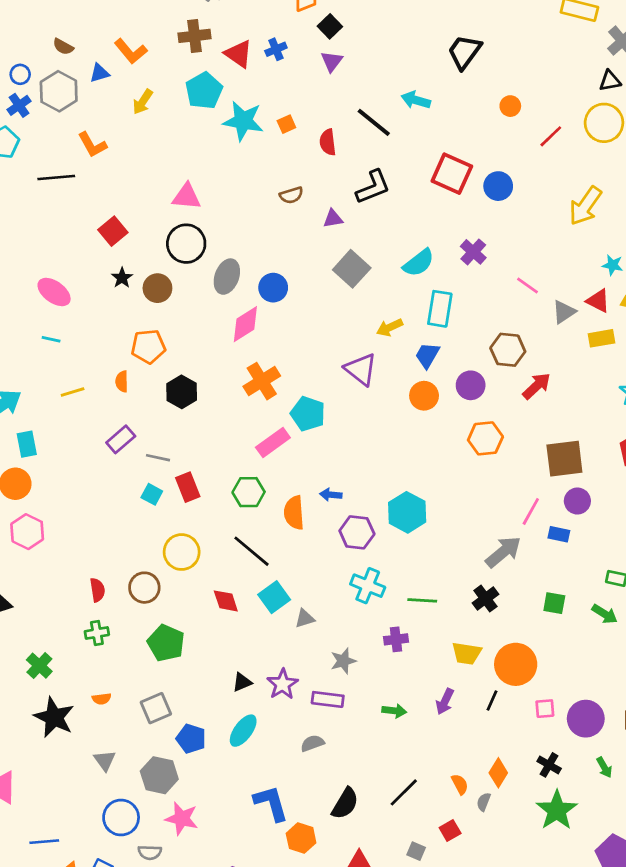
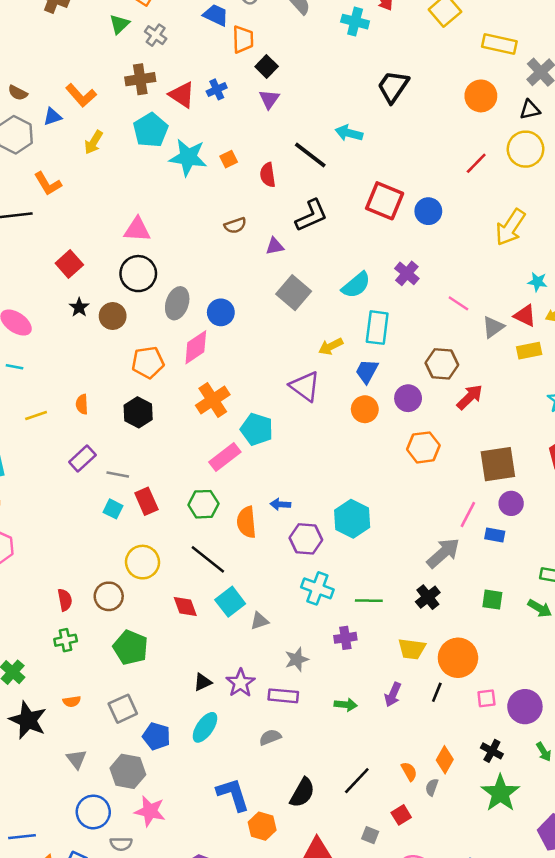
orange circle: (510, 106) -> (481, 96), moved, size x1.6
orange pentagon: (148, 346) -> (148, 362), moved

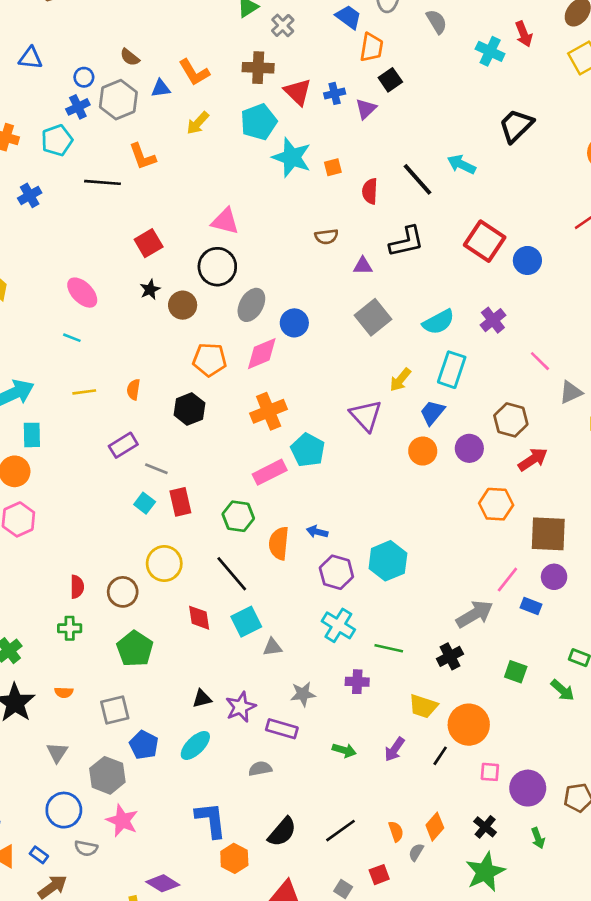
purple triangle: (269, 99) -> (366, 109), moved
yellow arrow: (331, 346) -> (400, 380), turned -35
orange hexagon: (423, 447) -> (496, 504), moved

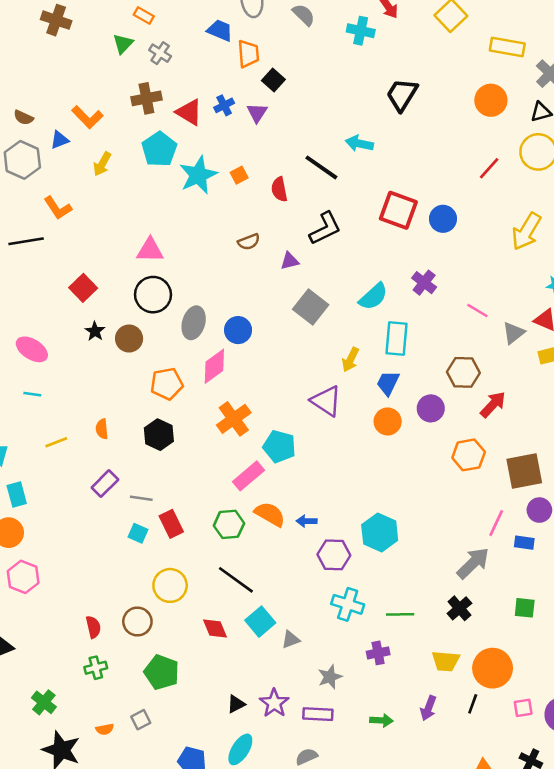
cyan star: (292, 157) -> (198, 175), turned -30
orange semicircle: (279, 543) -> (270, 514), moved, turned 128
gray square: (115, 710) -> (141, 720), moved, size x0.7

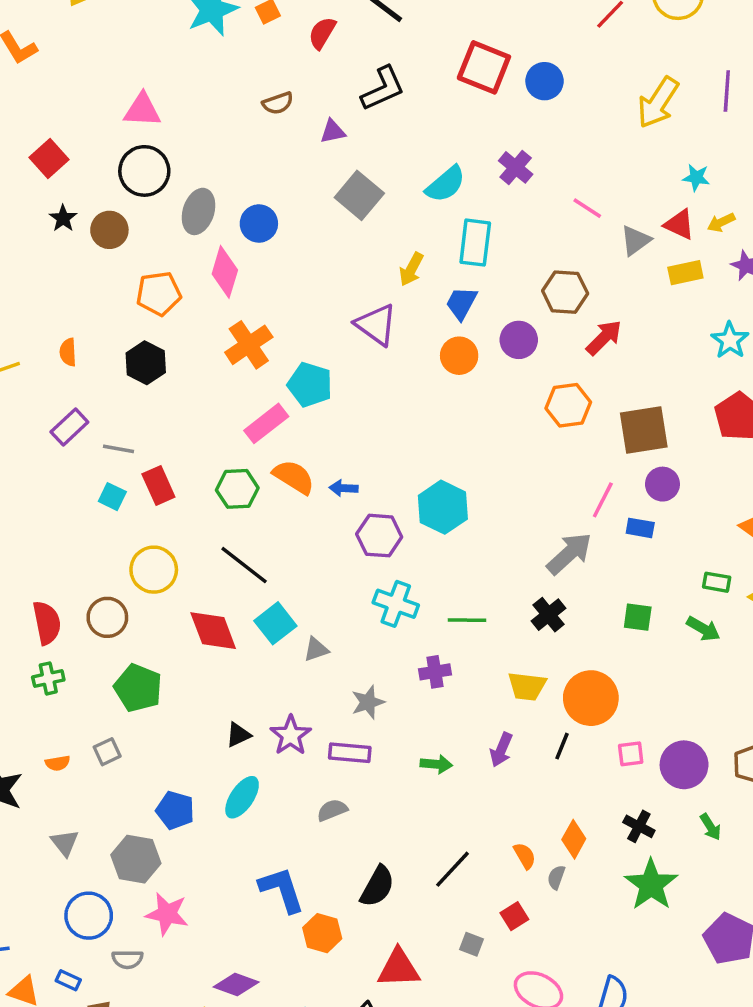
red semicircle: (279, 189) -> (322, 33), turned 40
pink diamond: (214, 366) -> (225, 272), turned -39
red semicircle: (93, 627) -> (47, 623), size x1.4
red diamond: (215, 628) -> (213, 631), size x1.4

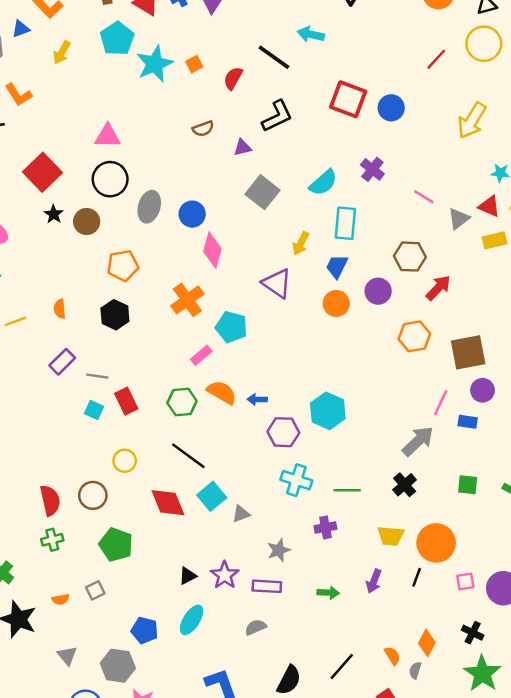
red square: (49, 159) -> (42, 172), size x1.4
pink diamond: (225, 272) -> (212, 250), moved
pink rectangle: (266, 423) -> (201, 355), size x0.7
yellow circle: (154, 570) -> (125, 461), size x0.7

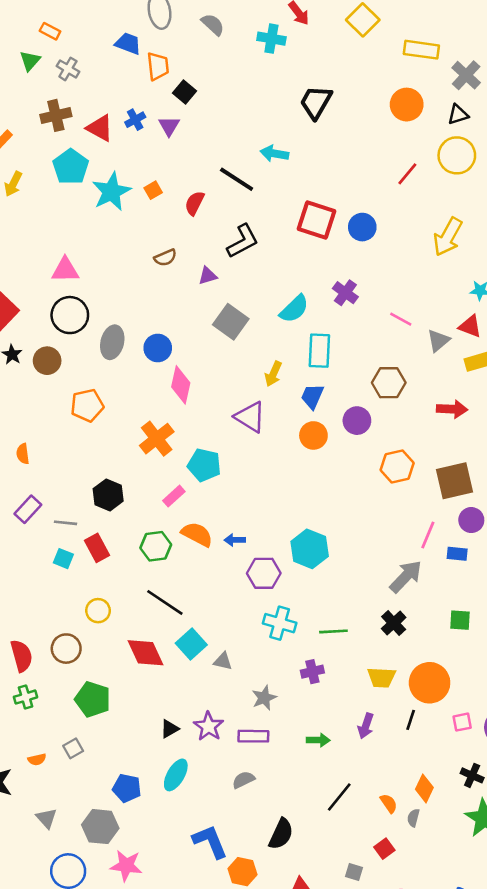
red arrow: (438, 288) -> (452, 409), moved, turned 52
black hexagon: (115, 315) -> (108, 495), moved
gray triangle: (241, 514) -> (223, 661), turned 36
black line: (342, 667) -> (339, 797), moved

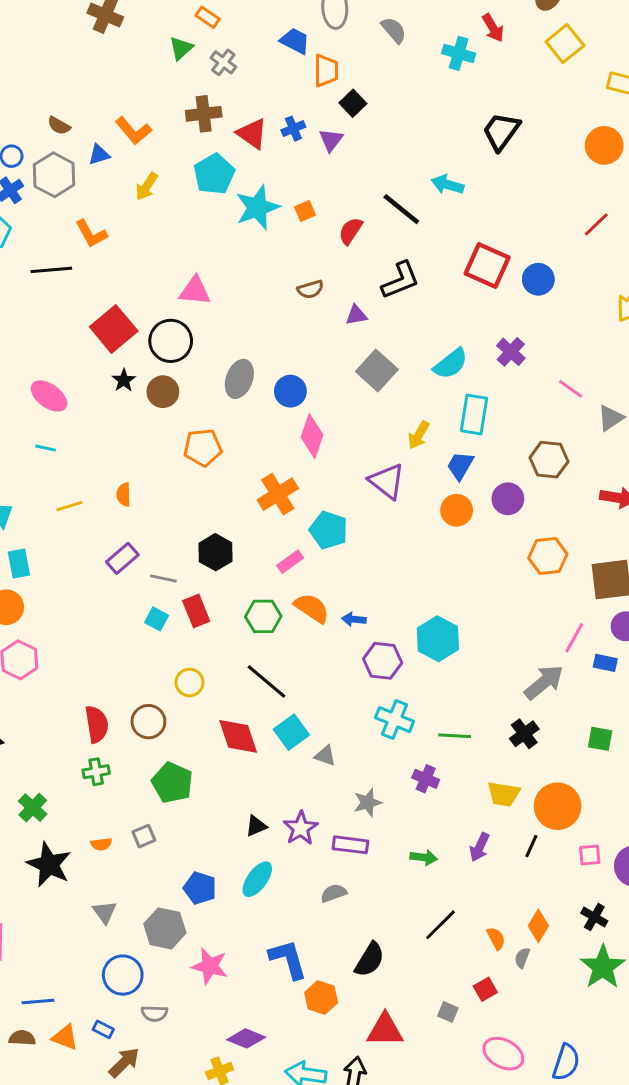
black circle: (70, 315) -> (171, 341), moved
purple cross: (312, 672) -> (426, 779), turned 30
pink star: (126, 866) -> (210, 966), moved

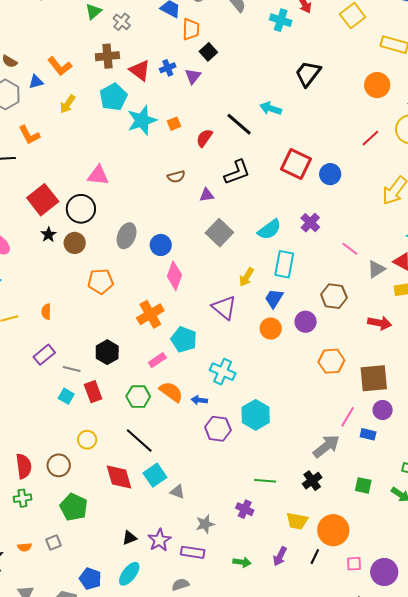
cyan cross: (395, 720) -> (223, 372), moved

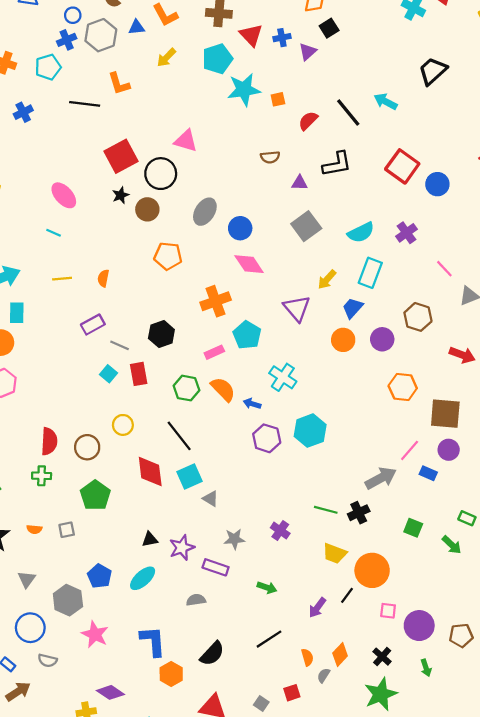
pink diamond: (174, 276) -> (249, 264), turned -64
green line: (265, 481) -> (326, 510), moved
purple arrow: (280, 556) -> (317, 608), moved

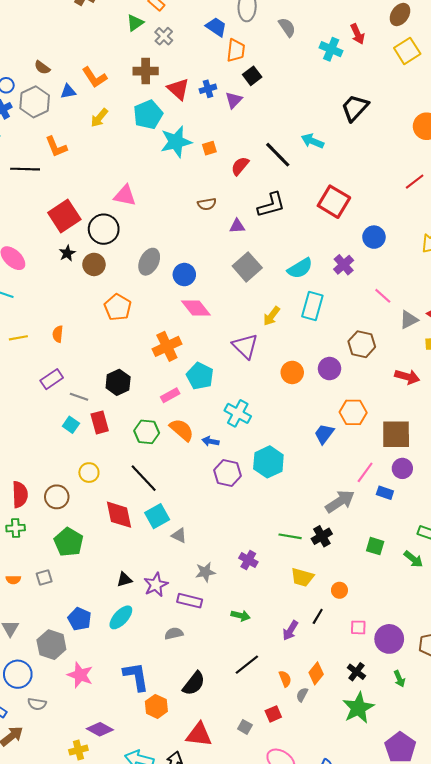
blue circle: (437, 184) -> (374, 237), moved
orange pentagon: (168, 256) -> (118, 307), turned 30
blue trapezoid: (353, 308) -> (324, 434), moved
orange circle: (372, 570) -> (339, 590), size x0.5

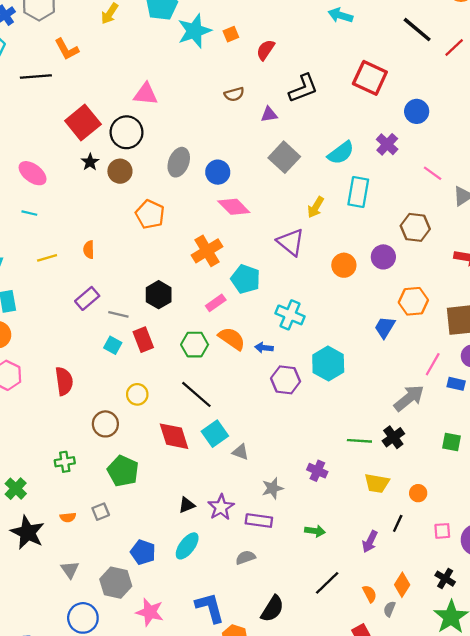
black line: (278, 155) -> (417, 30), moved
red semicircle: (20, 494) -> (64, 381), moved

